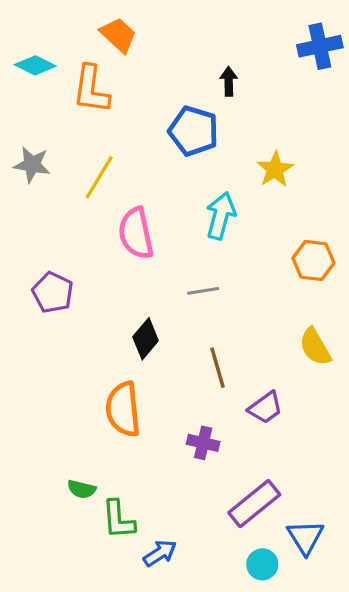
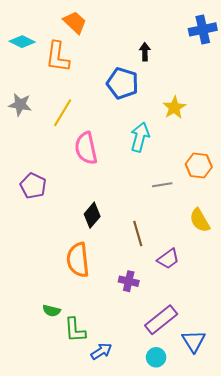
gray line: (203, 291) -> (162, 185), moved
cyan circle: (262, 564) -> (156, 357), moved

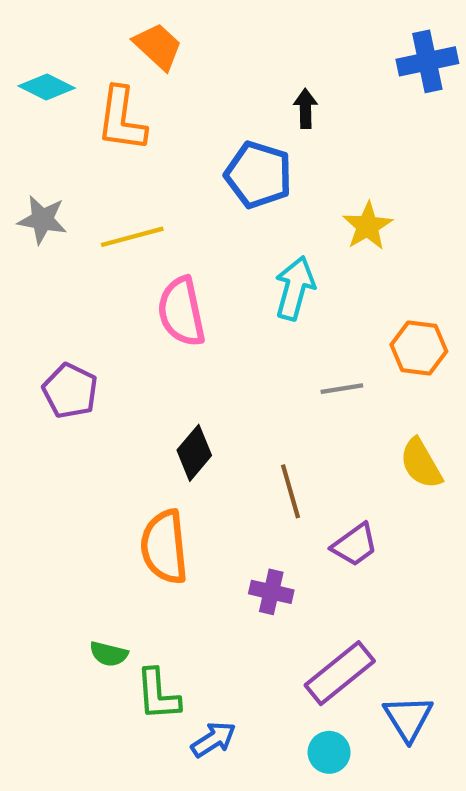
yellow line: (63, 113) -> (132, 237), turned 44

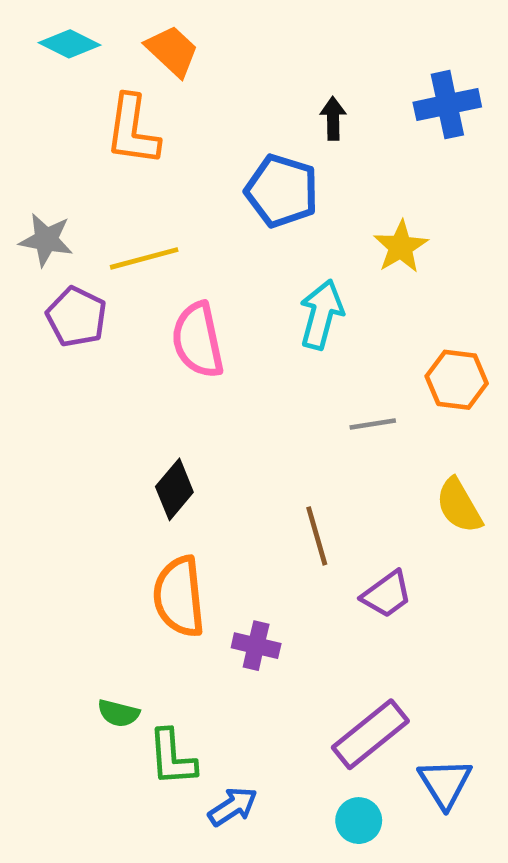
blue cross: (427, 61) -> (447, 105), moved
cyan diamond: (47, 87) -> (69, 44), moved
purple pentagon: (70, 391) -> (76, 317), moved
black diamond: (194, 453) -> (174, 489), moved
purple cross: (271, 592) -> (256, 646), moved

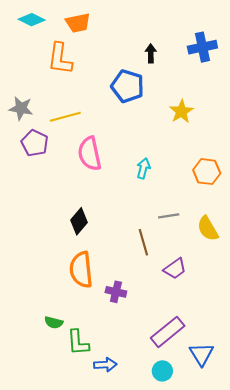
orange trapezoid: (172, 51) -> (78, 23), turned 125
cyan arrow: (321, 314) -> (143, 168), moved, size x0.7
gray line: (373, 424) -> (169, 216), moved
blue arrow: (233, 807) -> (105, 365), turned 30

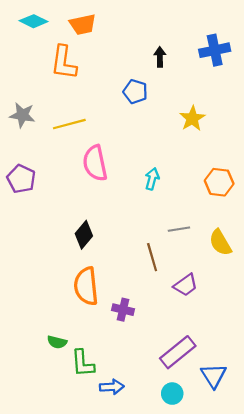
blue pentagon: (128, 86) -> (135, 92), size x0.7
purple pentagon: (35, 143) -> (21, 179), moved

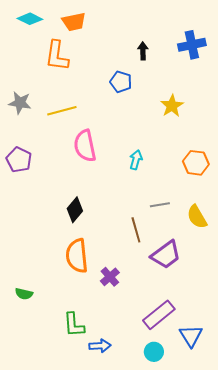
purple trapezoid: (186, 285) -> (166, 255), size x1.4
purple cross: (123, 310) -> (110, 277), turned 36
green semicircle: (57, 342) -> (24, 294), moved

